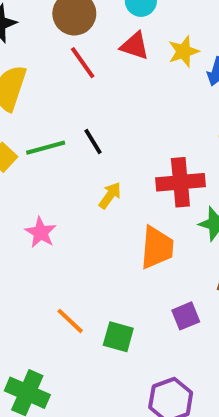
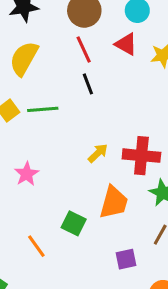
black line: (93, 141) -> (88, 84), moved
yellow arrow: (110, 195) -> (98, 153), moved
green square: (118, 337) -> (74, 223), moved

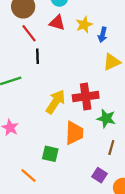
black line: (88, 84) -> (37, 56), turned 32
yellow arrow: (98, 153) -> (55, 102), size x1.6
purple square: (126, 259) -> (100, 175), moved, turned -32

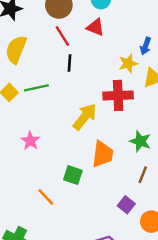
yellow star: (84, 25) -> (128, 63), moved
red cross: (86, 97) -> (118, 95), moved

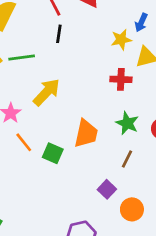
red cross: (118, 95) -> (121, 79), moved, size x0.7
yellow arrow: (85, 117) -> (47, 92), moved
orange line: (46, 197) -> (24, 142), moved

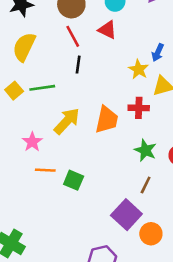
yellow star: (121, 40) -> (139, 69), turned -30
orange trapezoid: (86, 134) -> (107, 120), moved
orange line: (24, 142) -> (45, 170), turned -48
purple square: (107, 189) -> (126, 215), size x1.6

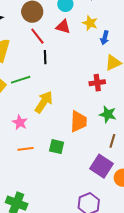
yellow star: (139, 69) -> (90, 23), moved
orange trapezoid: (107, 120) -> (79, 121), moved
orange line: (45, 170) -> (25, 149), moved

